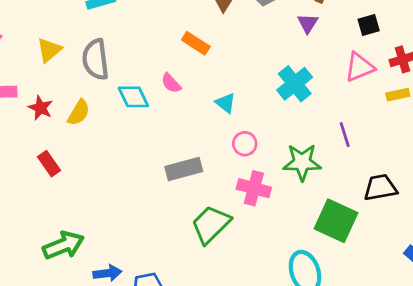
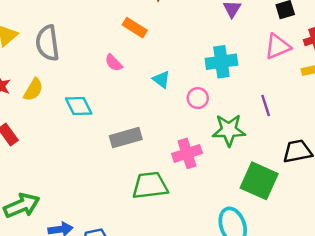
cyan cross: (295, 84) -> (221, 62), turned 32
cyan diamond: (133, 97) -> (79, 106), moved
pink circle: (245, 144) -> (198, 98), moved
pink cross: (254, 188) -> (187, 153), turned -32
green trapezoid: (211, 224) -> (150, 185), turned 39

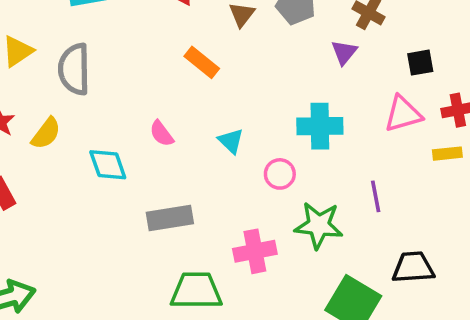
pink semicircle: (114, 63) -> (162, 134), moved

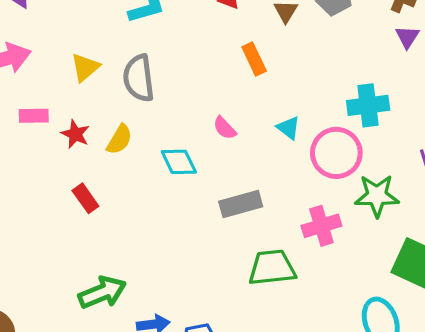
purple triangle: (344, 52) -> (407, 37), moved
orange rectangle: (202, 62) -> (254, 59), turned 32
pink circle: (280, 174) -> (336, 153), size x1.8

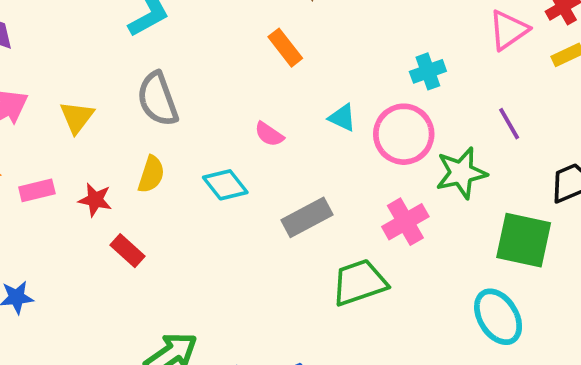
yellow triangle: (85, 67) -> (77, 117), moved
cyan cross: (368, 105) -> (428, 71), size x0.7
pink rectangle: (34, 116) -> (37, 190), moved
red star: (75, 134) -> (95, 200), moved

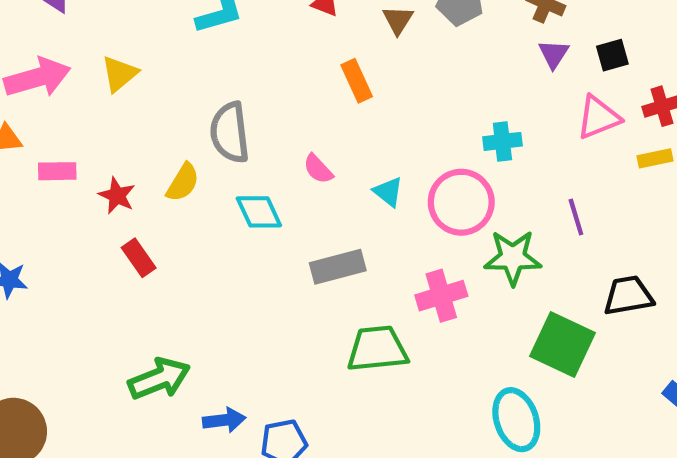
gray semicircle: (158, 99) -> (230, 133), moved
yellow triangle: (77, 117) -> (120, 74), moved
cyan triangle: (342, 118) -> (388, 192), moved

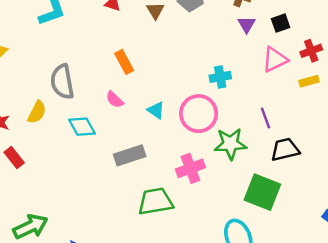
orange rectangle: (357, 81) -> (124, 62), moved
black trapezoid: (628, 296) -> (285, 149), moved

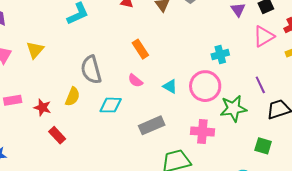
cyan diamond: (82, 127) -> (111, 105), turned -55
pink cross: (190, 168) -> (202, 132), turned 30
green square: (262, 192) -> (263, 146), size x0.6

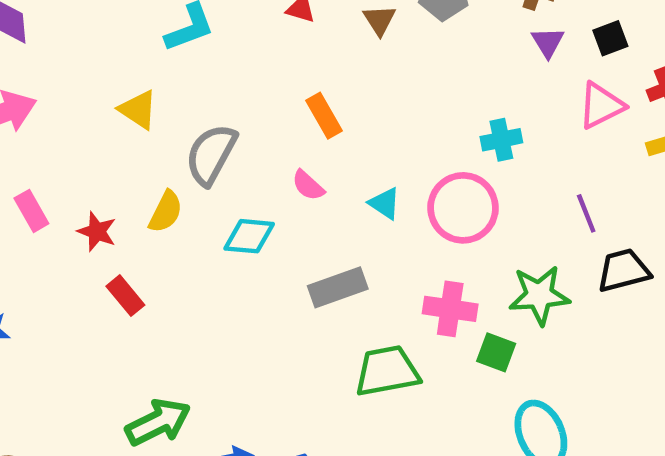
yellow triangle: (35, 50) -> (138, 110), moved, turned -42
gray semicircle: (91, 70) -> (211, 155), turned 40
pink rectangle: (13, 100) -> (31, 211), turned 66
green star: (233, 109) -> (539, 295), moved
green square: (263, 146) -> (496, 352), moved

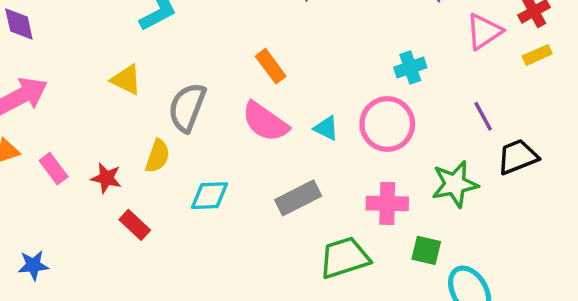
pink semicircle: (308, 185) -> (265, 122), size x1.8
cyan diamond: (249, 236) -> (210, 196), moved
green square: (496, 352) -> (426, 250), moved

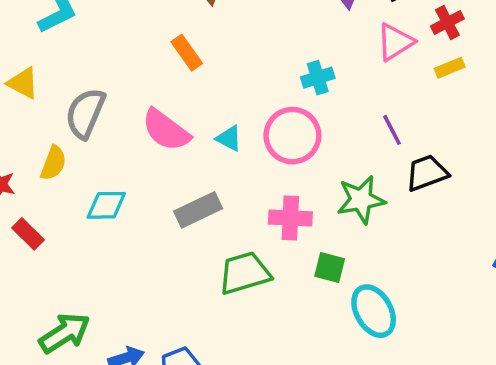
orange rectangle: (271, 66) -> (187, 53), moved

